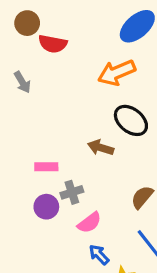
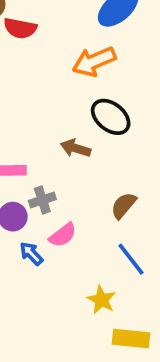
blue arrow: (99, 255) -> (31, 254), moved

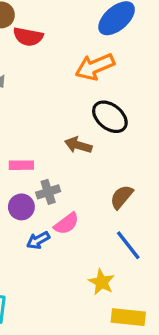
blue arrow: (31, 254) -> (38, 240), turned -75

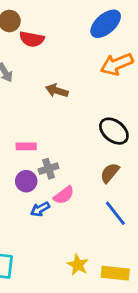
orange arrow: (95, 67) -> (117, 64), moved
black ellipse: (110, 117) -> (114, 131), moved
brown arrow: (78, 145) -> (57, 91), moved
yellow star: (102, 282) -> (78, 265), moved

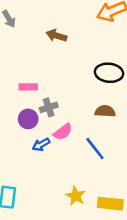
black ellipse: (114, 131) -> (109, 73), turned -32
brown semicircle: (110, 173) -> (105, 111), turned 54
blue line: (115, 213) -> (95, 148), moved

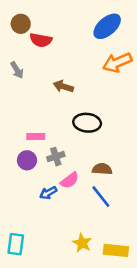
black ellipse: (109, 73) -> (87, 123), moved
brown semicircle: (105, 111) -> (102, 169), moved
purple circle: (28, 119) -> (27, 160), moved

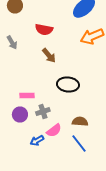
red semicircle: (41, 40) -> (44, 30), moved
brown arrow: (63, 86) -> (49, 56), turned -147

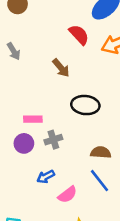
red semicircle: (44, 30) -> (79, 35), moved, turned -144
pink semicircle: (54, 130) -> (67, 195), moved

